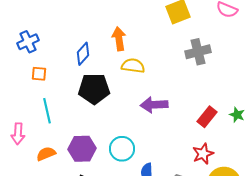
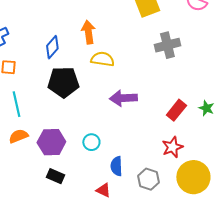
cyan circle: (122, 149) -> (91, 142), size x0.7
orange semicircle: (46, 154) -> (18, 136), moved

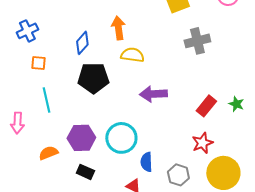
orange semicircle: (18, 136) -> (48, 153), moved
cyan circle: (91, 142) -> (121, 138), size x1.8

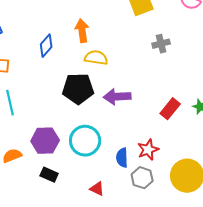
gray cross: (197, 41) -> (161, 44), size x0.7
black pentagon: (93, 78) -> (78, 89), moved
red star: (202, 143) -> (148, 150), moved
blue semicircle: (146, 162) -> (122, 158), moved

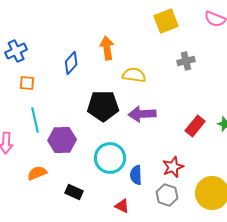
yellow semicircle: (96, 58) -> (134, 75), moved
purple hexagon: (45, 141) -> (62, 140), moved
blue semicircle: (122, 158) -> (136, 175), moved

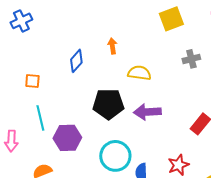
orange arrow: (107, 48) -> (112, 46), size x0.7
blue cross: (16, 51) -> (21, 21), moved

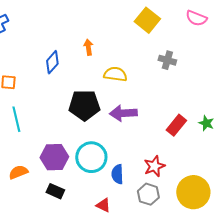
yellow square: (171, 19) -> (147, 20), turned -30
gray cross: (191, 59) -> (167, 60), turned 30
purple hexagon: (67, 138) -> (54, 157), moved

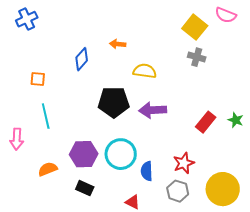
yellow square: (147, 20) -> (195, 27), moved
orange arrow: (88, 47) -> (118, 44), turned -77

